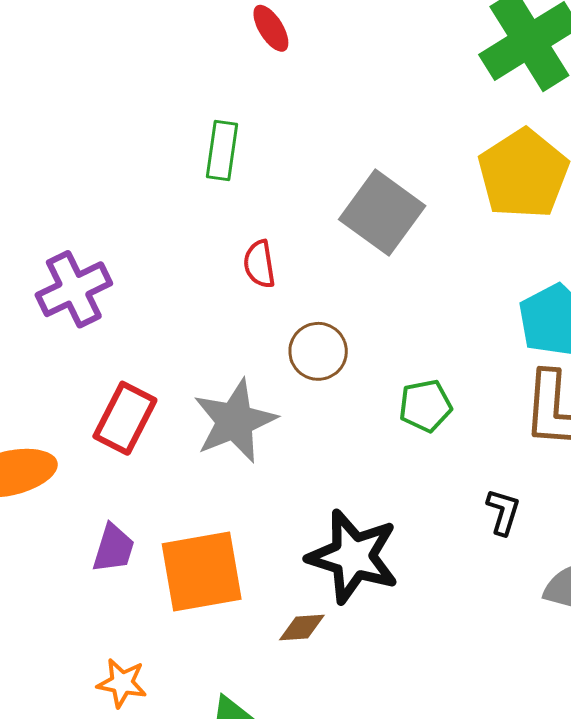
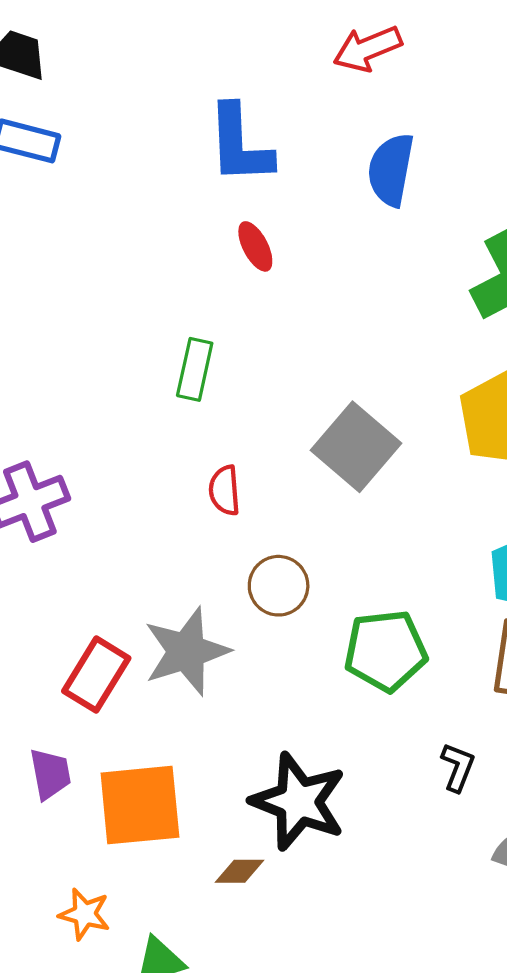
green pentagon: (425, 406) -> (386, 651), size x1.5
red rectangle: (125, 418) -> (96, 675), moved
purple trapezoid: (113, 548) -> (50, 774), turned -32
orange star: (122, 683) -> (85, 914), moved

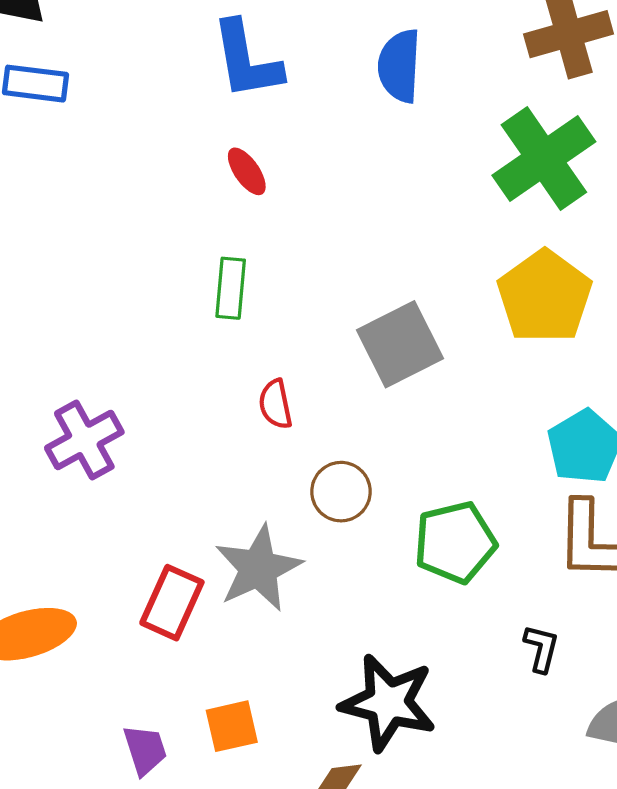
red ellipse: (255, 246) -> (247, 171), moved
gray square: (356, 447) -> (400, 344), turned 30
purple trapezoid: (50, 774) -> (145, 750), moved
orange square: (140, 805) -> (232, 726), size x0.6

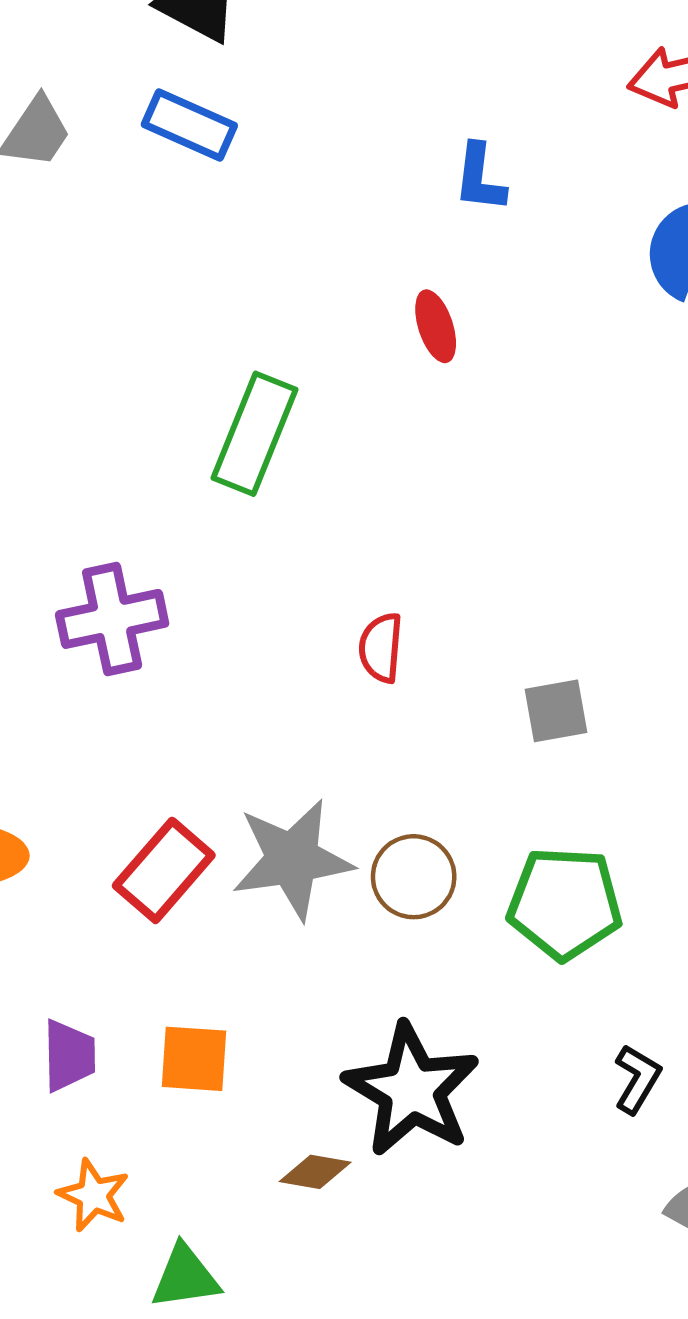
blue L-shape: (247, 60) -> (480, 178), size x0.6
green rectangle: (231, 288) -> (255, 434), moved, size x1.4
gray square: (400, 344) -> (556, 711), moved, size x0.6
brown circle: (341, 492) -> (414, 877), moved

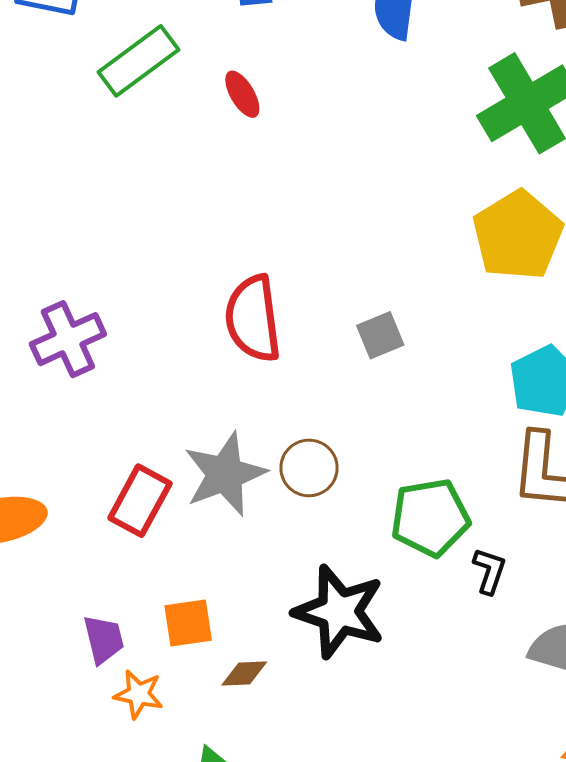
green rectangle: (255, 434) -> (138, 61), moved, turned 44
red semicircle: (381, 648) -> (253, 319), size x1.8
green pentagon: (565, 903) -> (430, 518), moved
brown diamond: (315, 1172) -> (244, 674), moved
orange star: (93, 1195) -> (139, 694), moved

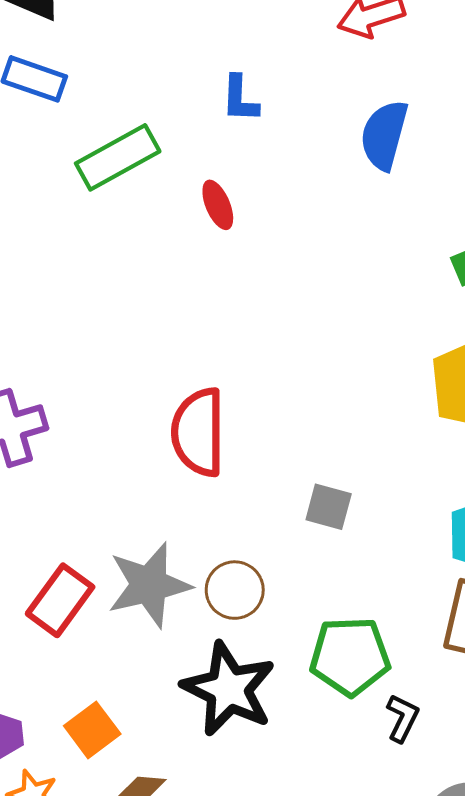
gray square: (380, 335) -> (329, 507), moved, turned 30
black star: (339, 612) -> (229, 689), moved
orange square: (188, 623) -> (92, 730), turned -36

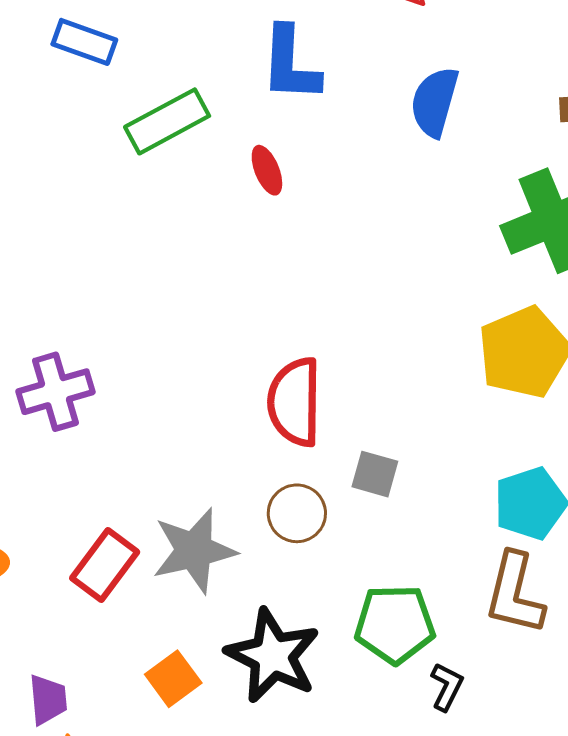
blue L-shape: (240, 99) -> (290, 64), size x1.6
red semicircle: (198, 432) -> (295, 402), moved
brown circle: (235, 590) -> (297, 513), moved
orange square: (92, 730) -> (173, 679), moved

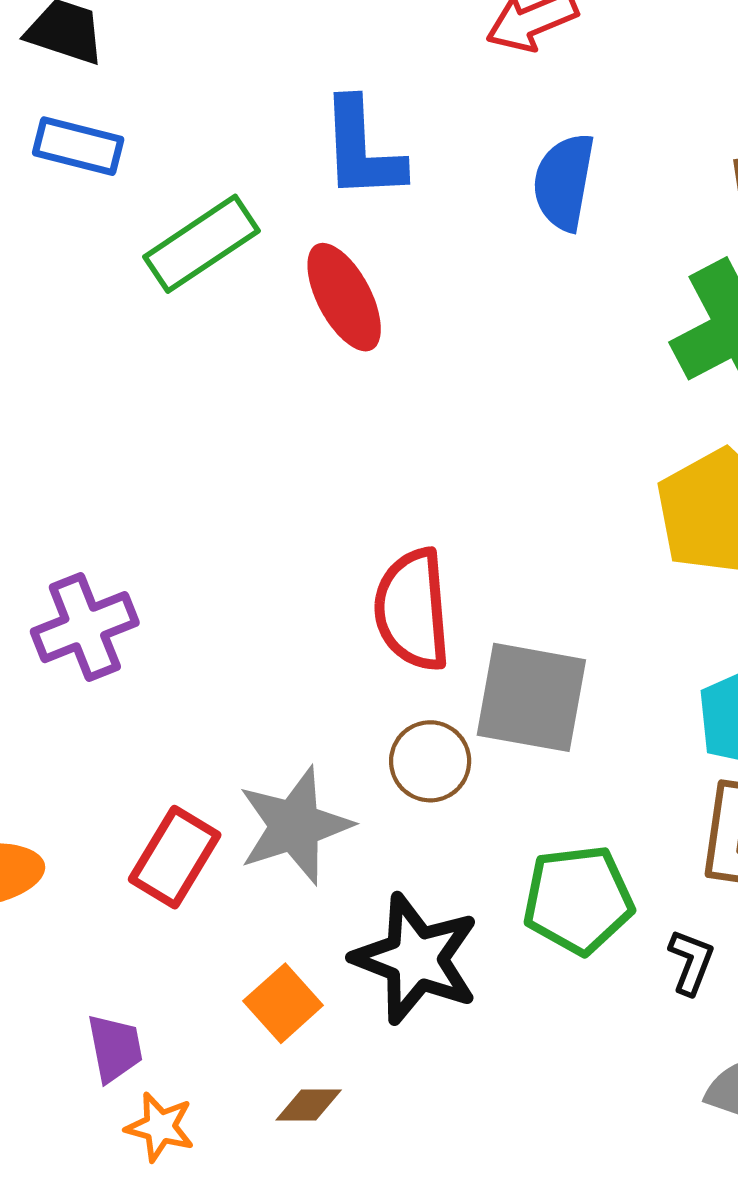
red ellipse: (267, 170) -> (344, 297), size x1.6
gray square: (375, 474) -> (531, 697), size x1.8
black L-shape: (447, 687) -> (691, 962), moved

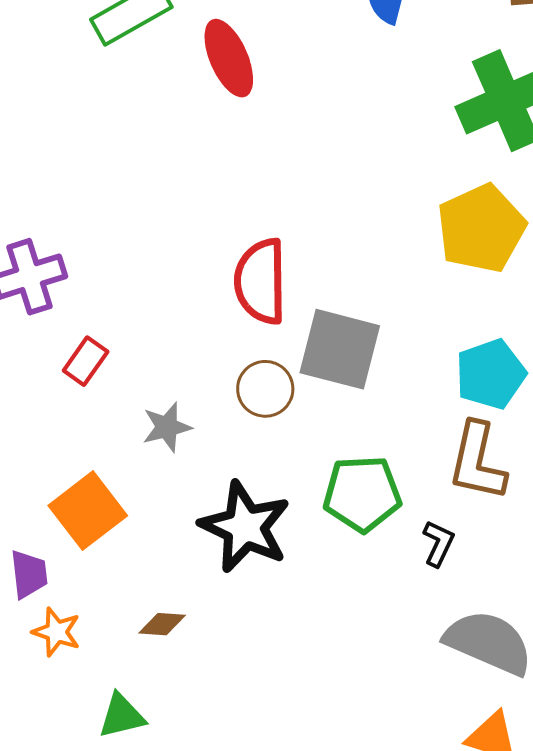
gray star: (295, 826) -> (167, 427), size x0.6
red rectangle: (175, 857) -> (86, 361), moved, size x0.7
orange square: (283, 1003) -> (88, 511), moved, size x1.4

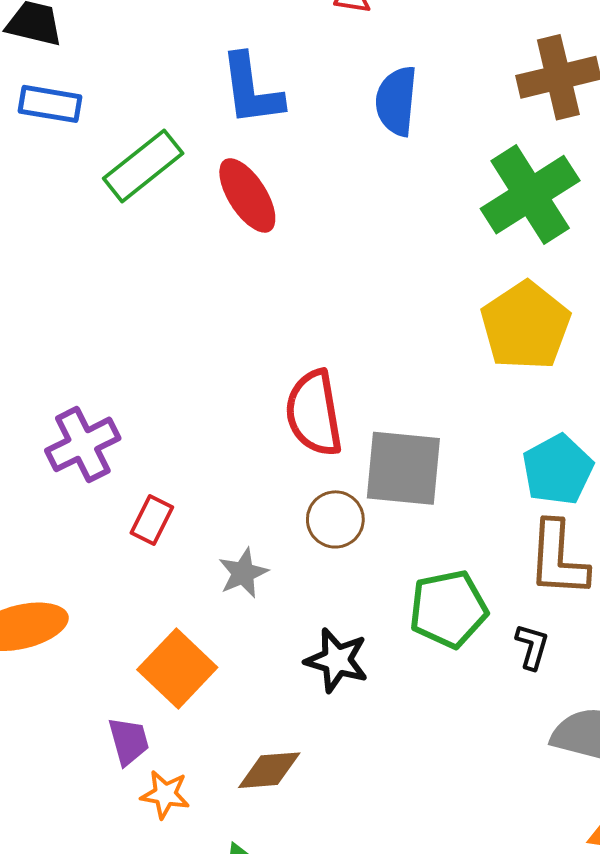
black star: (245, 527) -> (337, 660), size x0.7
brown diamond: (162, 624) -> (269, 770), size x1.4

